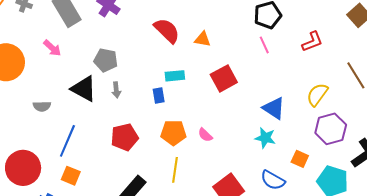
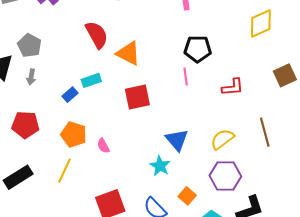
orange triangle: (203, 39) -> (128, 53), size x1.5
cyan rectangle: (175, 76) -> (91, 80), turned -30
blue rectangle: (159, 96) -> (70, 95), turned 42

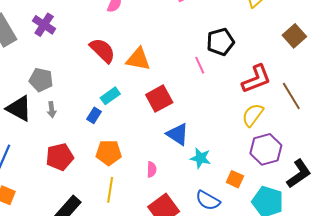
black pentagon: (198, 49) -> (220, 42), moved
red L-shape: (233, 87) -> (256, 79), moved, size x1.4
blue triangle: (177, 140) -> (178, 134), moved
pink semicircle: (103, 146) -> (152, 169), moved, turned -133

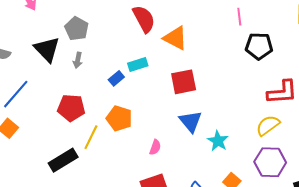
pink line: (200, 65) -> (239, 17), moved
cyan star: (200, 158) -> (218, 141), moved
yellow line: (110, 190) -> (91, 137), moved

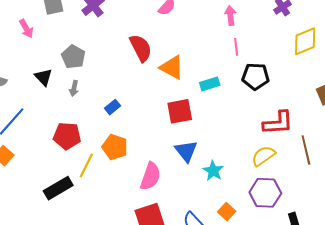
black triangle: (47, 49) -> (43, 77), size x0.7
cyan rectangle: (138, 65) -> (210, 84), moved
pink semicircle: (155, 147) -> (150, 176), size x1.8

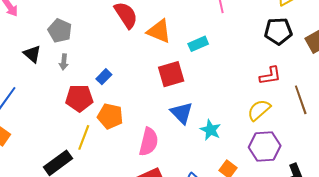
black pentagon: (256, 76) -> (278, 31), moved
red L-shape: (278, 123) -> (270, 76), size x0.7
red pentagon: (67, 136) -> (79, 98), moved

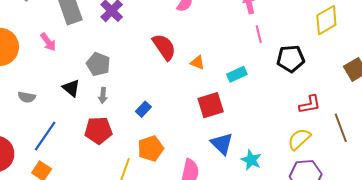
orange triangle: (159, 31) -> (197, 63), size x0.6
black pentagon: (278, 31) -> (291, 59), moved
red pentagon: (79, 98) -> (98, 130), moved
orange pentagon: (110, 116) -> (151, 149), turned -30

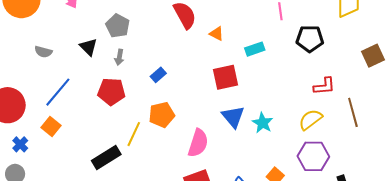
cyan star: (251, 160) -> (263, 123), moved

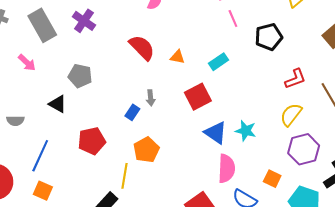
gray arrow: (119, 57) -> (151, 98), moved
pink semicircle: (198, 143) -> (226, 169), moved

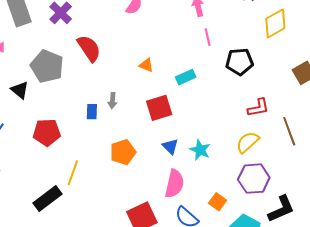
red semicircle: (142, 48) -> (89, 48), moved
gray pentagon: (80, 76) -> (47, 66), size x1.4
blue rectangle: (132, 112) -> (92, 112), turned -42
blue triangle: (216, 133) -> (170, 146), size x0.7
orange pentagon: (146, 150) -> (123, 152), moved

